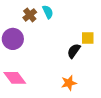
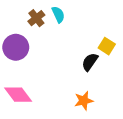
yellow square: (88, 38) -> (107, 46), turned 32

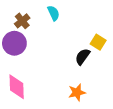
brown cross: (36, 18) -> (22, 21), moved
pink diamond: (18, 95) -> (17, 87), turned 35

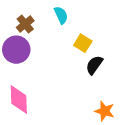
yellow square: (98, 42) -> (83, 43), moved
orange star: (77, 92) -> (105, 111), moved, turned 30

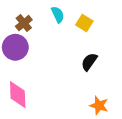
yellow square: (83, 43) -> (84, 23), moved

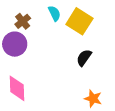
yellow square: (84, 23) -> (79, 21), size x1.6

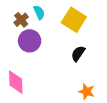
cyan semicircle: (54, 13) -> (39, 12), moved
purple circle: (15, 44) -> (30, 41), moved

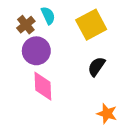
yellow square: (74, 20) -> (91, 25), turned 30
pink diamond: (16, 82) -> (43, 86), moved

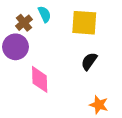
yellow square: (91, 25) -> (84, 23), turned 32
purple circle: (36, 51) -> (15, 47), moved

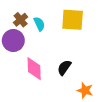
cyan semicircle: (44, 14) -> (39, 24), moved
black semicircle: (89, 61) -> (64, 68), moved

